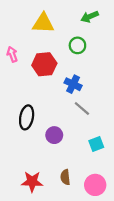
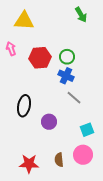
green arrow: (90, 17) -> (81, 15), turned -98
yellow triangle: (43, 23) -> (24, 21), moved
green circle: (77, 45) -> (67, 57), moved
pink circle: (95, 185) -> (83, 155), moved

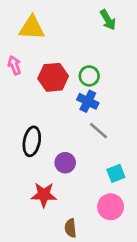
brown semicircle: (59, 160) -> (71, 228), moved
red star: (29, 164) -> (44, 195), moved

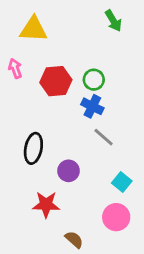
cyan square: (116, 173) -> (122, 182), turned -30
brown semicircle: (71, 228) -> (74, 240), turned 138

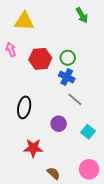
purple circle: (68, 171) -> (59, 124), moved
pink circle: (116, 217) -> (89, 169), moved

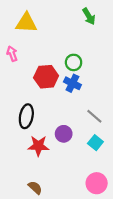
red hexagon: (40, 59) -> (46, 77), moved
gray line: (75, 99) -> (94, 116), moved
red star: (33, 148) -> (38, 146), moved
brown semicircle: (54, 173) -> (35, 188), moved

